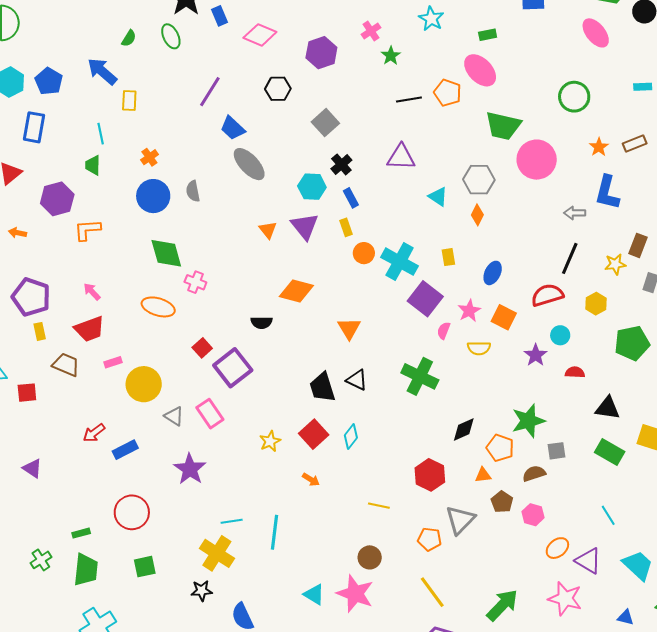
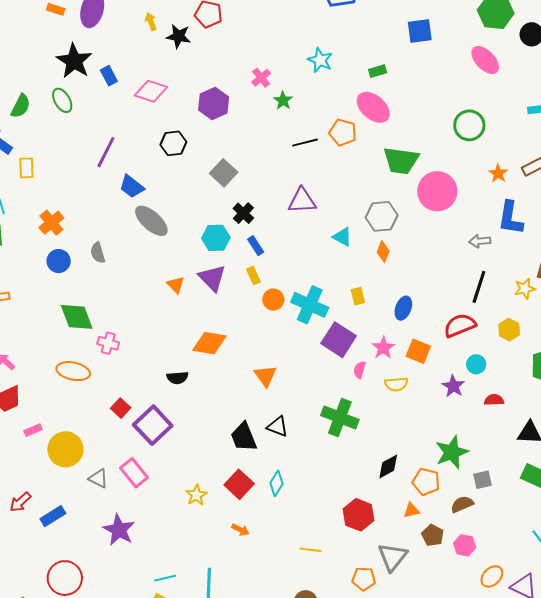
green semicircle: (129, 38) -> (21, 106), size x1.4
orange cross: (149, 157) -> (51, 223), size x1.4
blue circle: (153, 196) -> (59, 261), size x0.7

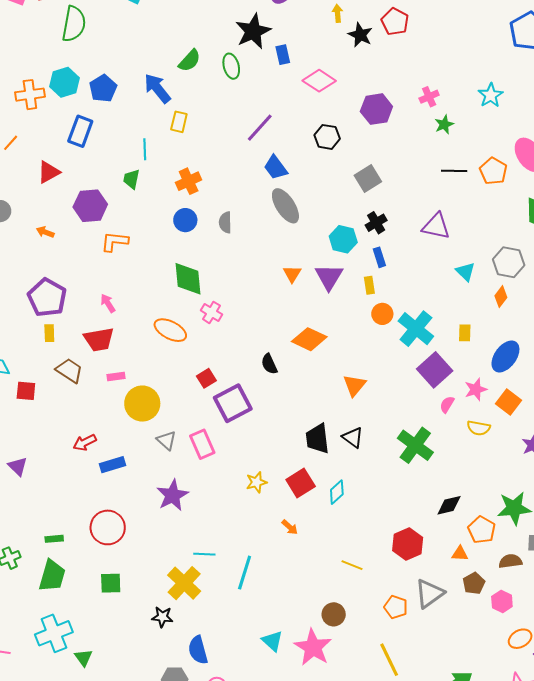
blue ellipse: (403, 308) -> (505, 356), size x1.4
black semicircle: (178, 378) -> (269, 364), turned 55

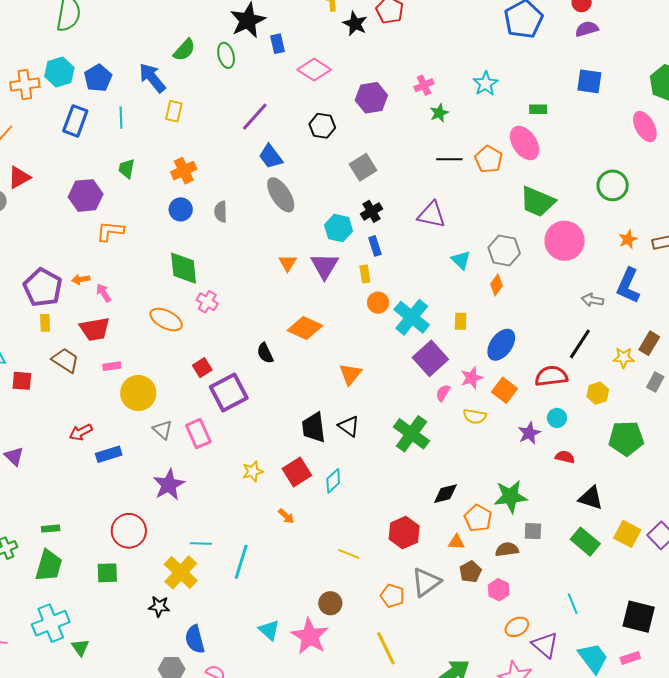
cyan line: (145, 149) -> (121, 118), moved
red triangle: (49, 172) -> (19, 177), moved
orange arrow: (45, 232) -> (81, 279), moved, turned -30
red circle: (108, 527) -> (129, 531), moved

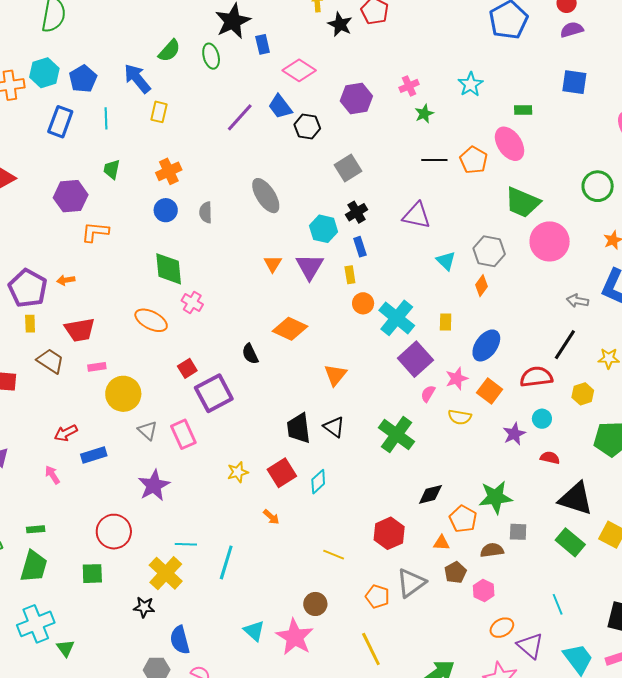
blue trapezoid: (271, 157) -> (280, 107), moved
pink arrow: (104, 293) -> (52, 475), moved
black triangle: (591, 498) -> (576, 499), size x1.4

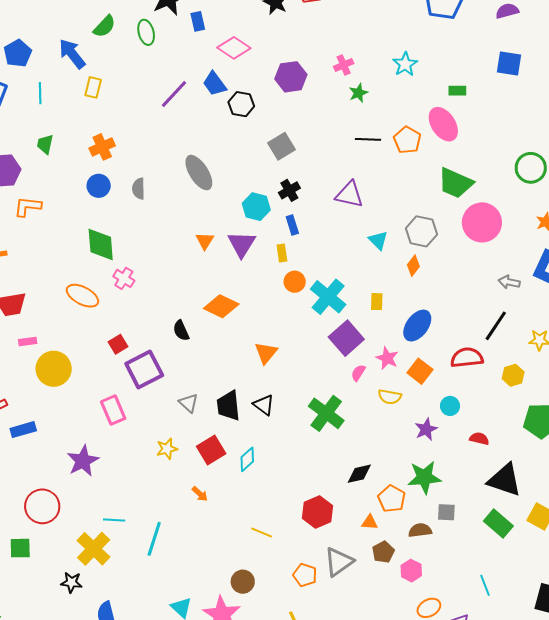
pink star: (457, 379) -> (387, 358), turned -30
cyan circle: (542, 419) -> (450, 406), moved
gray triangle: (148, 431) -> (189, 403), moved
purple star: (514, 434) -> (426, 429), moved

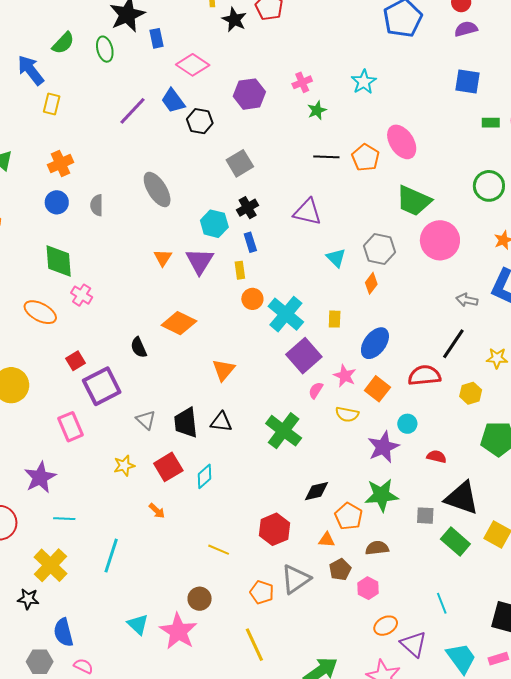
green rectangle: (457, 91) -> (491, 123), moved
black triangle: (264, 405) -> (221, 422), turned -30
purple star: (426, 429) -> (383, 447), size x1.4
gray square: (446, 512) -> (425, 516), moved
cyan line: (114, 520) -> (64, 519), moved

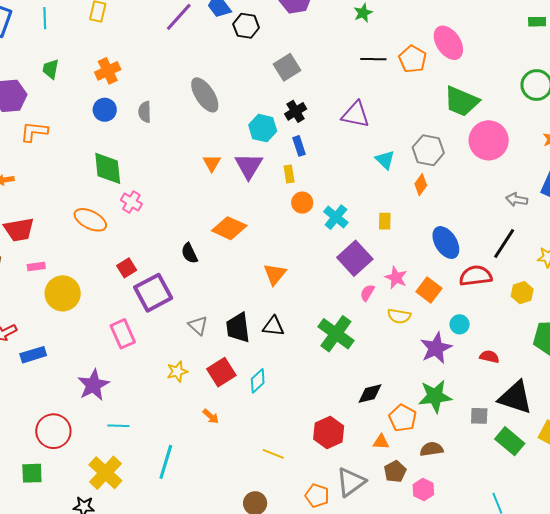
cyan cross: (286, 314) -> (336, 217), size x0.7
blue ellipse: (375, 343) -> (446, 243), moved, turned -68

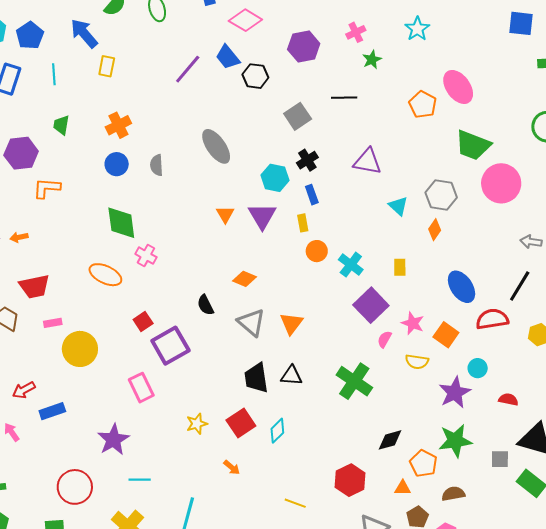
black line: (373, 59) -> (344, 98), moved
orange diamond: (229, 228) -> (245, 279), size x0.7
gray triangle: (198, 325) -> (251, 322), moved, size x1.4

